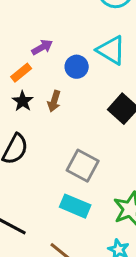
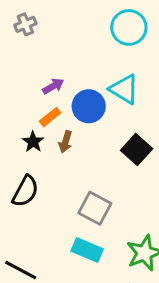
blue circle: (77, 67) -> (89, 106), size x1.4
orange rectangle: (21, 73) -> (50, 117), moved

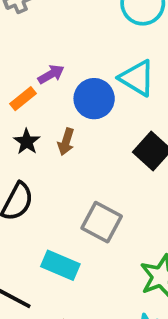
orange rectangle: (50, 117) -> (23, 99), moved
cyan rectangle: (87, 250) -> (60, 265), moved

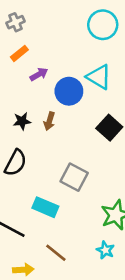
orange rectangle: (23, 99) -> (19, 53), moved
black star: (27, 142) -> (22, 121), turned 30

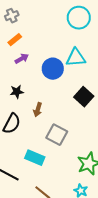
purple arrow: (39, 74) -> (22, 59), moved
cyan triangle: (99, 77) -> (76, 58), turned -35
brown arrow: (49, 121) -> (38, 110), moved

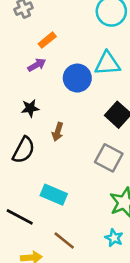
orange rectangle: (15, 40) -> (47, 40), moved
gray square: (57, 135) -> (109, 158), moved

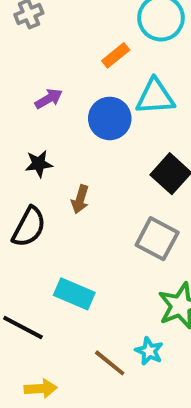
orange rectangle: (47, 40) -> (116, 55), moved
cyan star: (114, 238) -> (149, 351), moved
brown line: (64, 240) -> (110, 363), moved

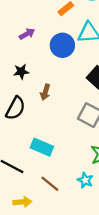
brown line: (110, 363) -> (50, 184), moved

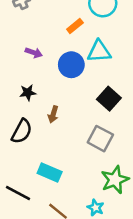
purple arrow: (27, 34) -> (34, 53), turned 49

